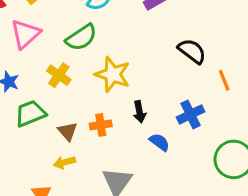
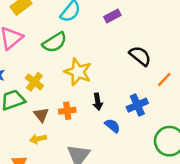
yellow cross: (59, 75) -> (34, 82), moved
orange line: (224, 80) -> (164, 79), turned 63

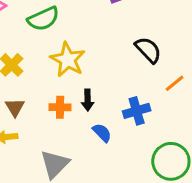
orange cross: (67, 111) -> (60, 107), moved

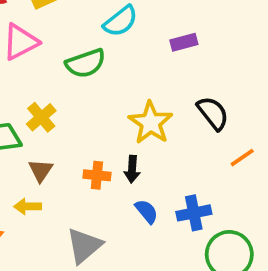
yellow star: (68, 60) -> (151, 123), moved
blue cross: (137, 111) -> (194, 213), moved

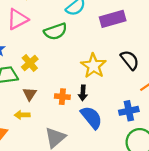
purple rectangle: (184, 42) -> (113, 19), size x1.6
blue semicircle: (147, 211) -> (91, 117), size x1.6
blue cross: (194, 213) -> (129, 111), moved

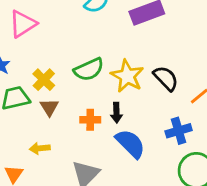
green semicircle: (55, 31) -> (89, 69), moved
black semicircle: (130, 60) -> (166, 78), moved
brown triangle: (30, 94) -> (49, 107), moved

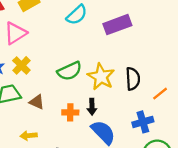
black semicircle: (166, 78) -> (133, 79), turned 40
yellow cross: (44, 80) -> (21, 65), moved
brown triangle: (49, 107) -> (37, 102), turned -35

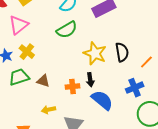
green semicircle: (69, 71) -> (67, 30), moved
yellow arrow: (29, 136) -> (49, 110), moved

